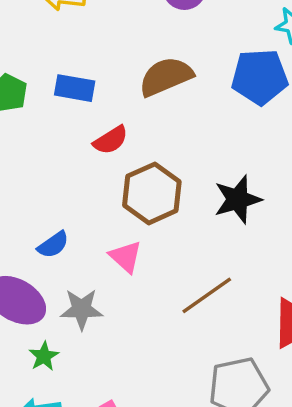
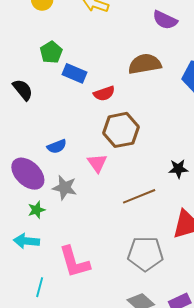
blue rectangle: (75, 88) -> (75, 73), moved
black star: (238, 199) -> (178, 169), moved, size x0.7

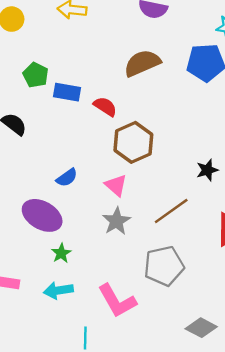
red semicircle: (104, 93) -> (105, 106), turned -115
gray star: (65, 188) -> (116, 221), moved, turned -30
gray pentagon: (145, 254) -> (164, 266), moved

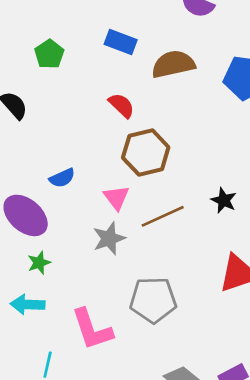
blue rectangle: (67, 92) -> (121, 42), moved
black star: (207, 170) -> (224, 200), turned 30
brown line: (171, 211) -> (163, 216), moved

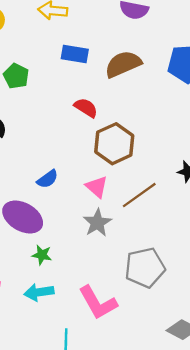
green star: (39, 263) -> (42, 255), turned -30

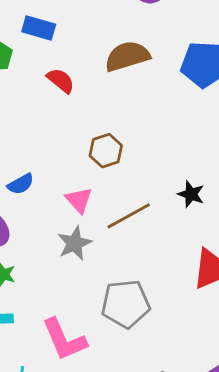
blue rectangle: (75, 54) -> (39, 28), moved
red semicircle: (86, 108) -> (61, 81), moved
brown hexagon: (114, 144) -> (106, 151), size x0.7

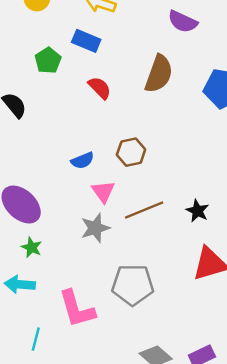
brown semicircle: (127, 56) -> (159, 74), turned 120
blue semicircle: (21, 184) -> (82, 160), moved
black star: (191, 194) -> (197, 211), moved

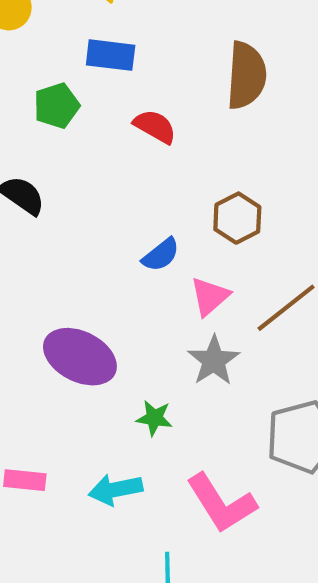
green pentagon: (48, 60) -> (57, 106), turned 30
pink triangle: (103, 192) -> (210, 297), turned 40
green star: (32, 247) -> (154, 418), moved

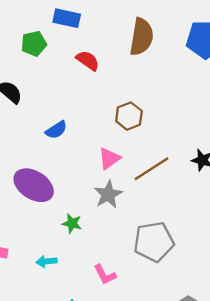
blue semicircle: (161, 255) -> (56, 130), moved
cyan arrow: (115, 490) -> (46, 261), size x0.7
pink L-shape: (221, 503) -> (105, 275), size x0.6

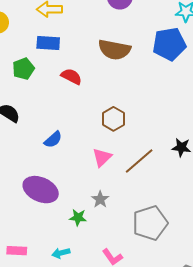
brown semicircle: (142, 37) -> (114, 50), turned 100
gray star: (108, 194) -> (100, 199), moved, size x0.7

